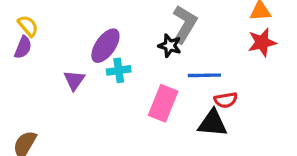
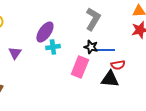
black star: (170, 46) -> (91, 47), moved
purple triangle: (74, 80) -> (15, 53), moved

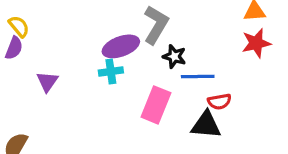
gray L-shape: (93, 19) -> (156, 25), moved
purple ellipse: (45, 32) -> (121, 46), moved, turned 35
black star: (91, 47) -> (174, 56), moved

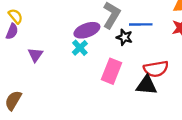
cyan cross: (111, 71) -> (80, 48), turned -35
blue line: (198, 76) -> (141, 24), moved
red semicircle: (219, 102) -> (156, 69), size x1.5

